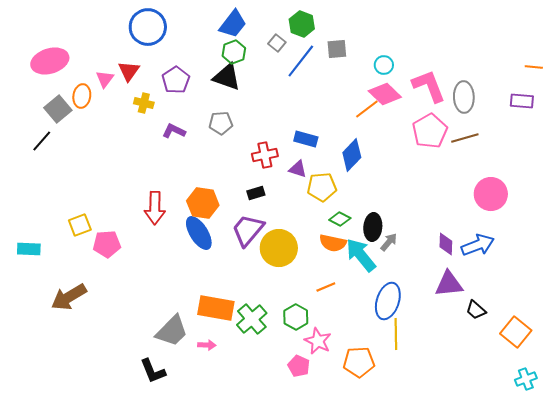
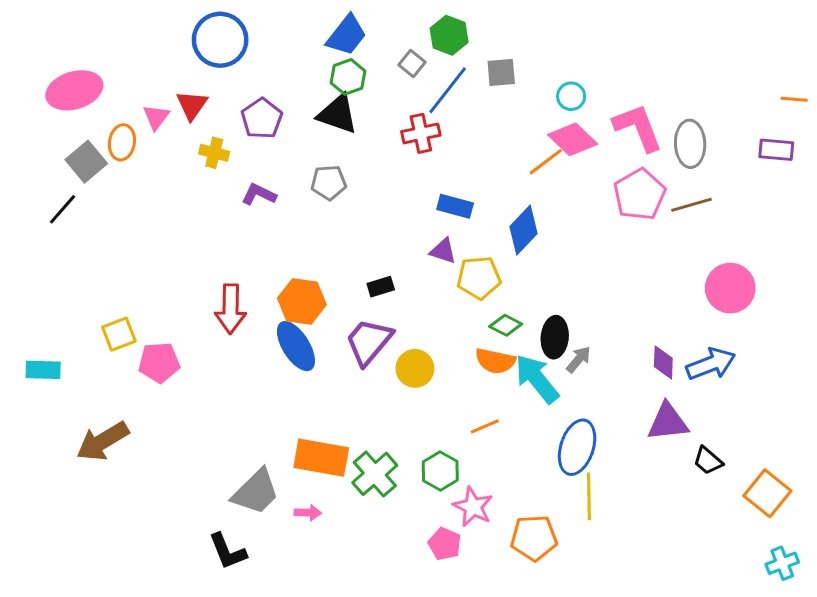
red cross: (265, 155) -> (421, 133), moved
yellow circle: (279, 248) -> (415, 368), size x0.7

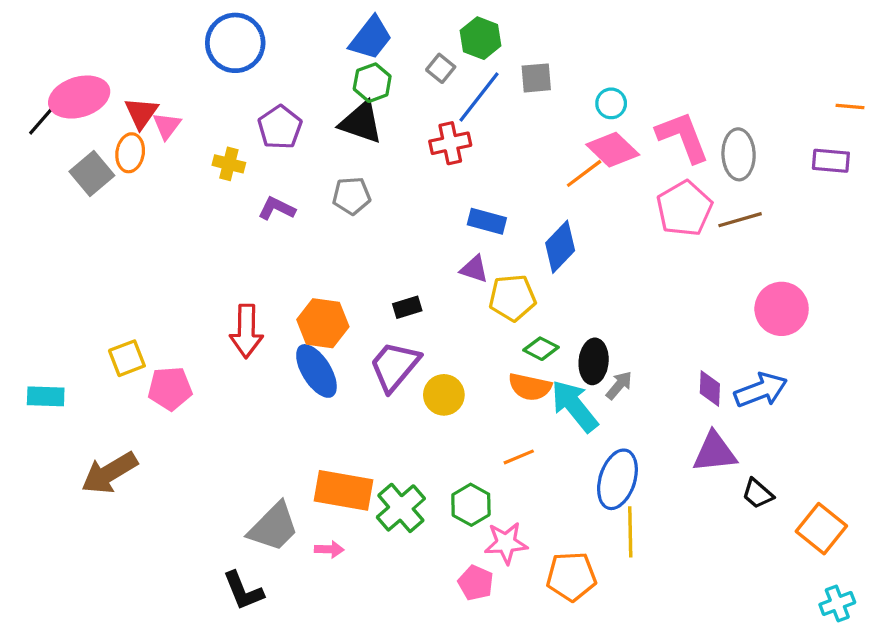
red triangle: (192, 105) -> (141, 113), moved
black line: (62, 209) -> (43, 119), moved
pink star: (473, 507) -> (506, 543), turned -30

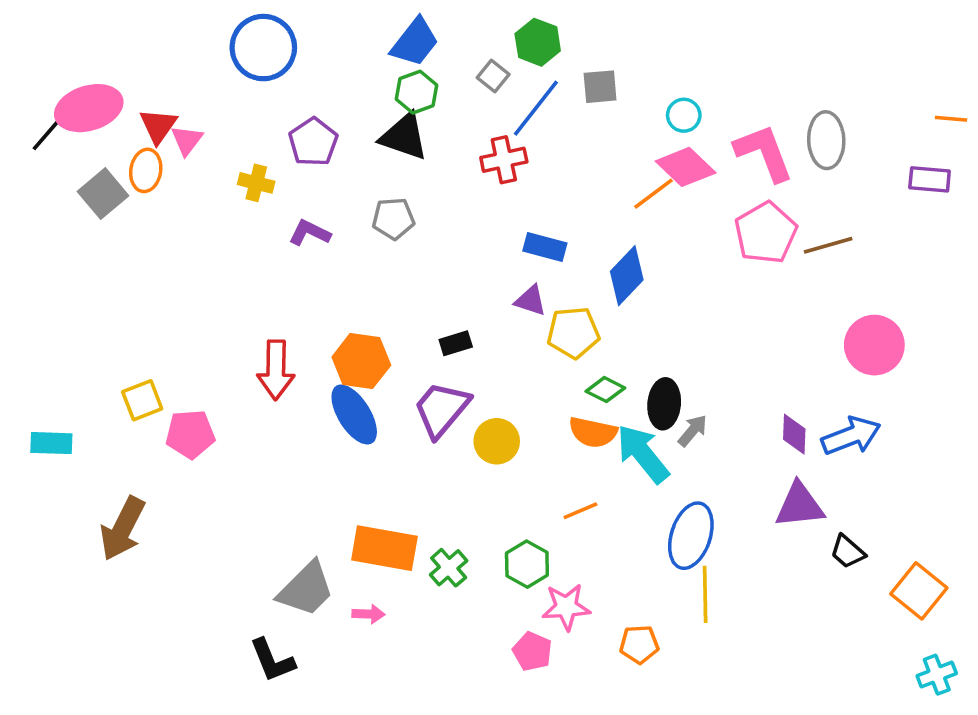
gray ellipse: (739, 154) -> (826, 140), moved
brown arrow: (109, 473) -> (123, 529), turned -32
green cross: (401, 508) -> (449, 568), size x0.7
orange pentagon: (571, 576) -> (639, 644), size x0.7

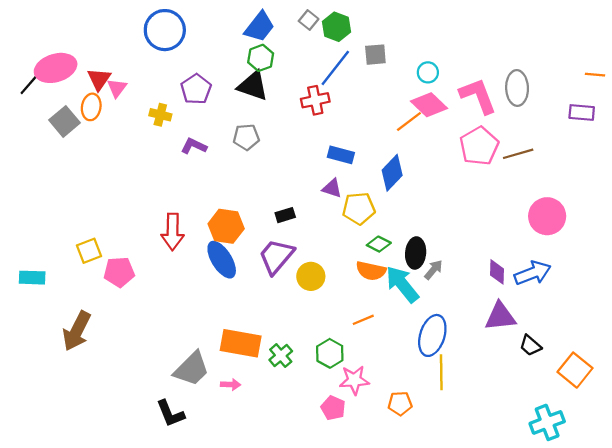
gray square: (493, 76) -> (309, 20), moved
cyan cross: (937, 675) -> (547, 422), moved, size x1.4

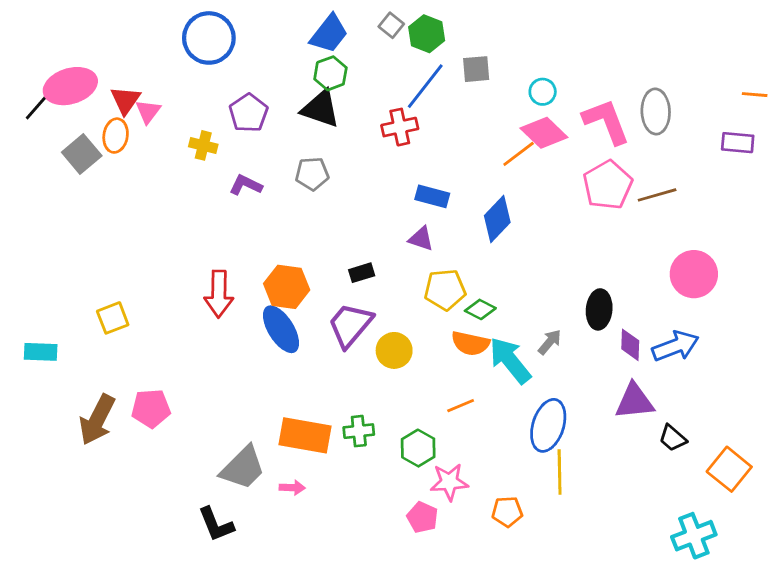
yellow pentagon: (359, 208) -> (445, 290), moved
black ellipse: (416, 253) -> (599, 309), moved
pink pentagon: (119, 272) -> (151, 408), moved
green cross: (281, 356) -> (359, 431), moved, turned 35

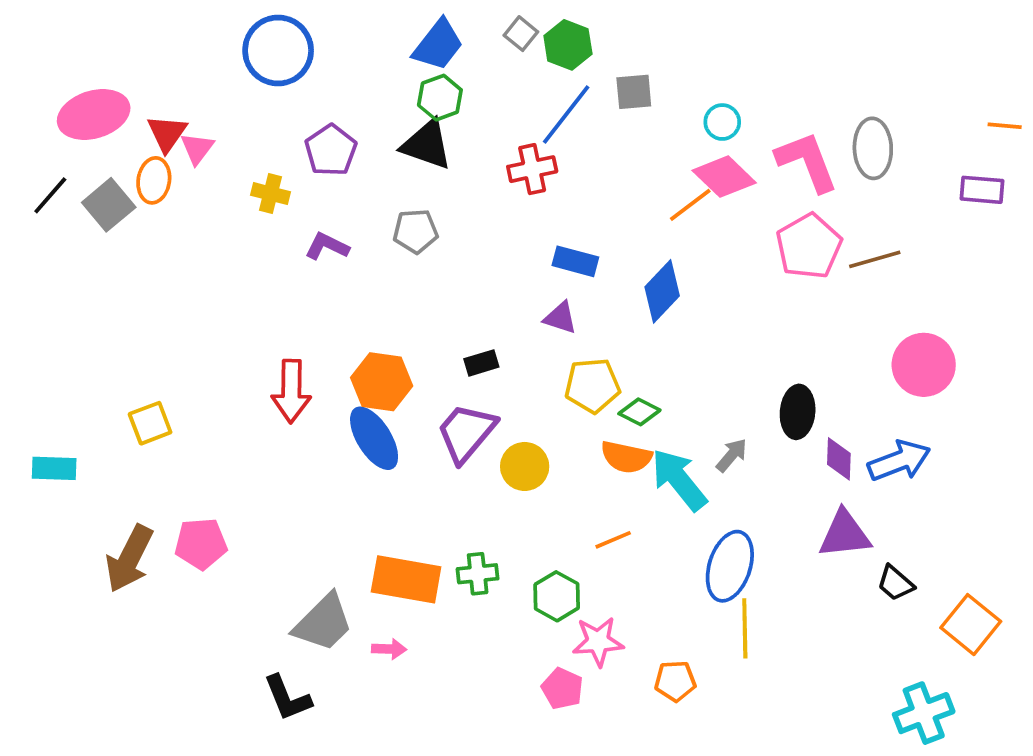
black line: (38, 106) -> (50, 195), moved

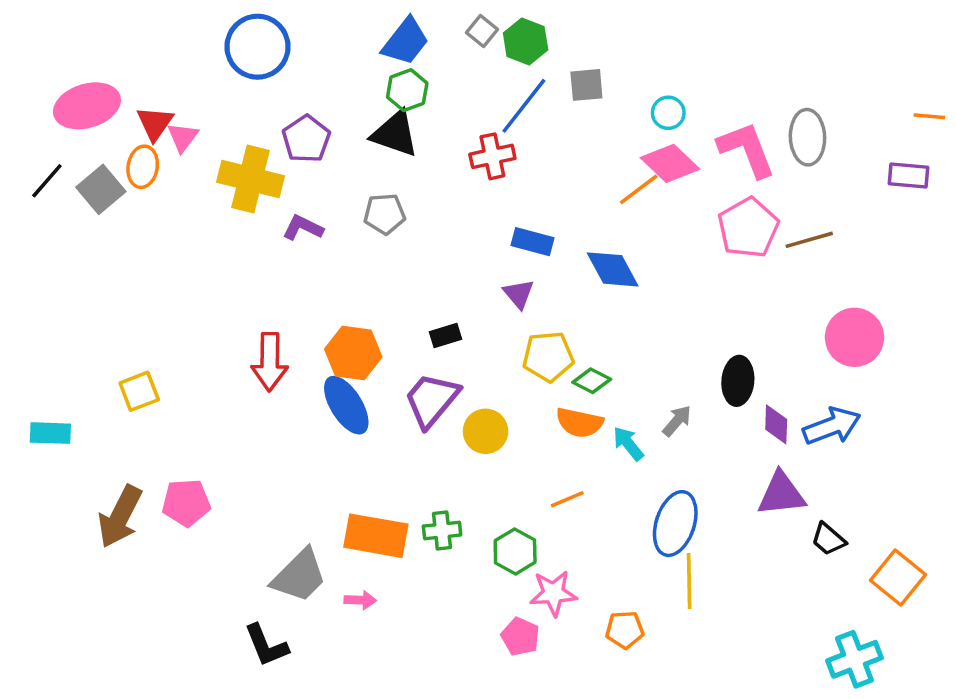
yellow cross: (271, 194) -> (251, 179), size x1.8
blue diamond: (662, 291) -> (613, 269), turned -72
purple triangle: (560, 318) -> (519, 294), turned 32
cyan arrow: (679, 480) -> (628, 443), size x0.6

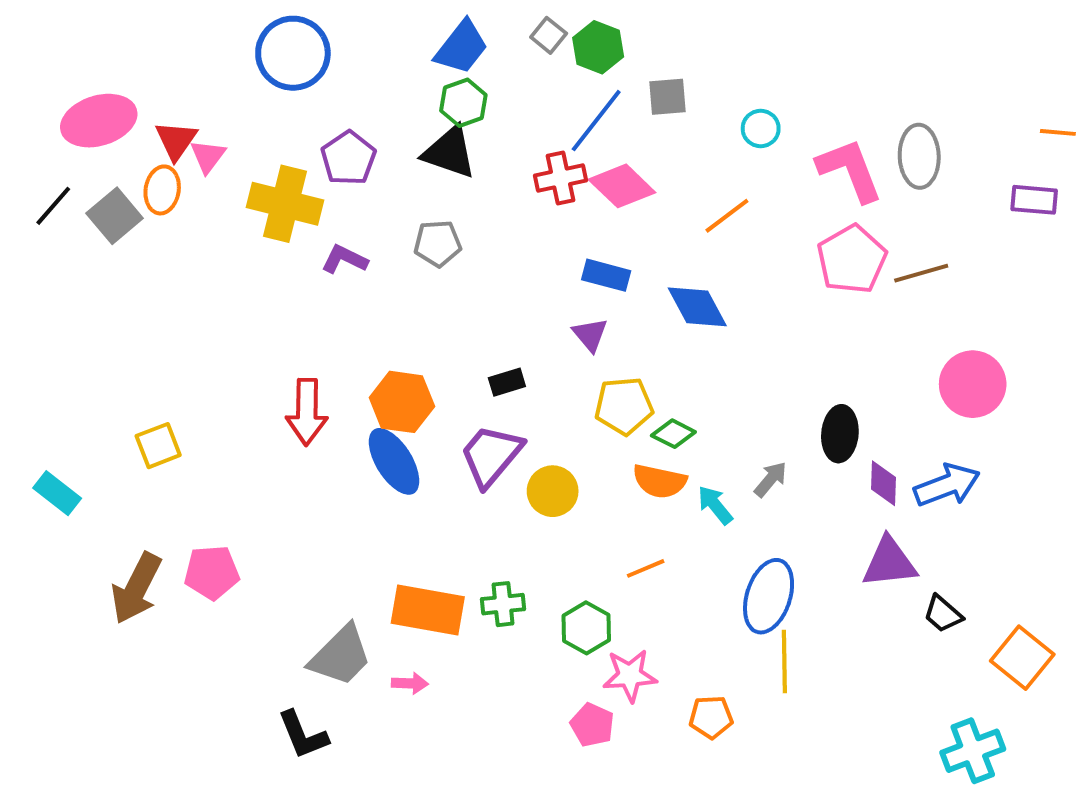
pink diamond: (670, 163) -> (622, 186), moved
cyan rectangle: (50, 433) -> (57, 493), turned 36

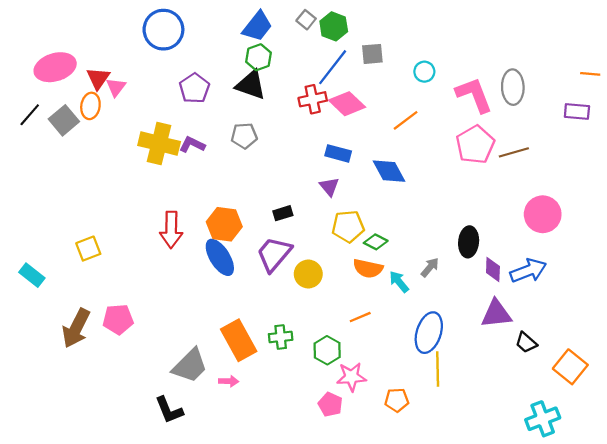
yellow cross: (285, 204) -> (159, 144), moved
orange rectangle: (428, 610) -> (239, 340), turned 51

